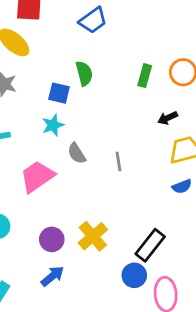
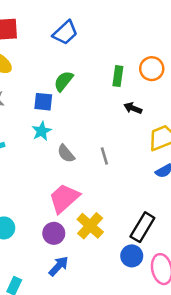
green semicircle: (84, 73) -> (63, 81), turned -120
black arrow: (168, 118) -> (133, 108), moved, turned 54
pink trapezoid: (37, 176) -> (64, 198), moved

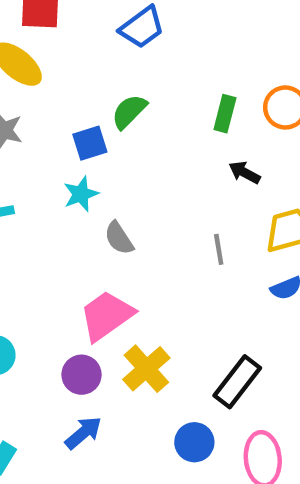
blue square: (43, 102) -> (90, 143), turned -30
gray line: (104, 156) -> (219, 249), moved
blue circle: (132, 256) -> (194, 442), moved

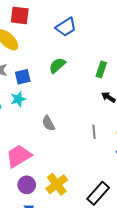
blue square: (90, 143) -> (23, 77), moved
cyan star: (81, 194) -> (18, 99), moved
pink trapezoid: (106, 316) -> (19, 156), moved

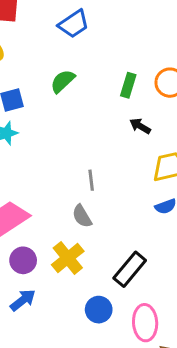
gray semicircle: (48, 123) -> (82, 216), moved
gray line: (94, 132) -> (91, 180), moved

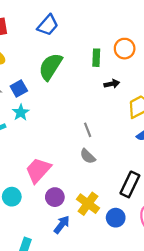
green semicircle: (63, 81) -> (50, 67), size x1.5
black arrow: (140, 126) -> (112, 84), turned 152
yellow cross: (68, 258) -> (88, 204), moved

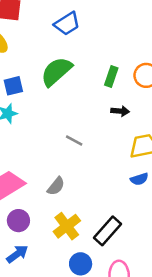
gray line: (88, 130) -> (74, 141), moved, turned -56
gray semicircle: (88, 156) -> (56, 186), moved, turned -112
yellow cross: (88, 204) -> (67, 226), moved

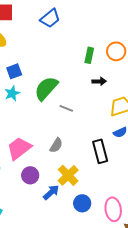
green semicircle: (56, 71) -> (46, 88), moved
black rectangle: (108, 231) -> (100, 151), moved, turned -50
blue arrow: (17, 254) -> (51, 192), moved

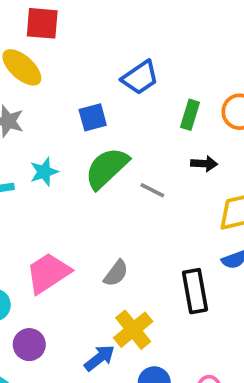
blue trapezoid: (50, 18) -> (140, 78), moved
blue square: (14, 71) -> (93, 117), moved
gray line: (66, 108) -> (152, 190), moved
purple circle: (30, 175) -> (29, 345), moved

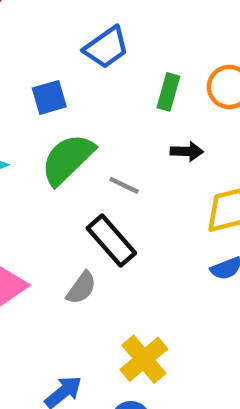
black rectangle: (195, 291) -> (111, 241), moved, turned -30
yellow cross: (133, 330) -> (144, 359), moved

